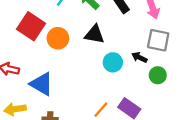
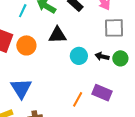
black arrow: (139, 57) -> (102, 56), moved
blue triangle: (42, 84) -> (21, 88), turned 40

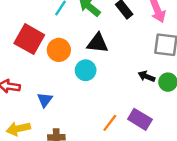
cyan circle: (79, 56) -> (86, 70), moved
blue triangle: (21, 88) -> (45, 100), size x0.6

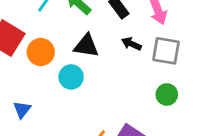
black arrow: (147, 76) -> (131, 44), moved

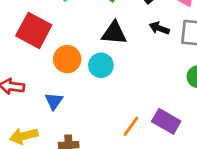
orange circle: (41, 52) -> (67, 59), moved

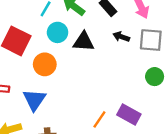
cyan circle: (101, 65) -> (58, 32), moved
blue triangle: (54, 101) -> (34, 100), size x1.5

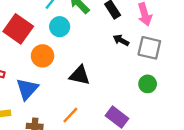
black triangle: (84, 42) -> (80, 75), moved
orange line: (99, 119) -> (70, 115), moved

